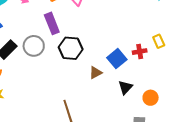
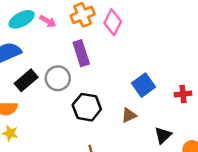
black hexagon: (71, 48) -> (87, 107), moved
blue square: (117, 59) -> (143, 85), moved

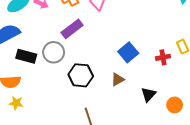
purple rectangle: (81, 53) -> (72, 29), turned 75
black rectangle: (26, 80) -> (26, 56), turned 60

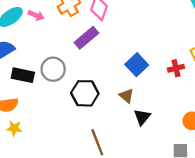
purple rectangle: (72, 29) -> (86, 38), moved
brown triangle: (118, 79) -> (126, 96), turned -48
black triangle: (148, 94) -> (142, 117), moved

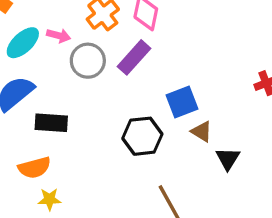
blue square: (137, 65) -> (182, 102), moved, turned 30
gray circle: (53, 69) -> (88, 61), moved

